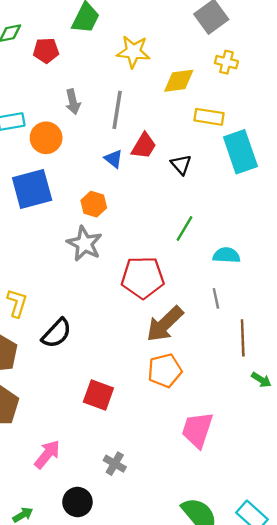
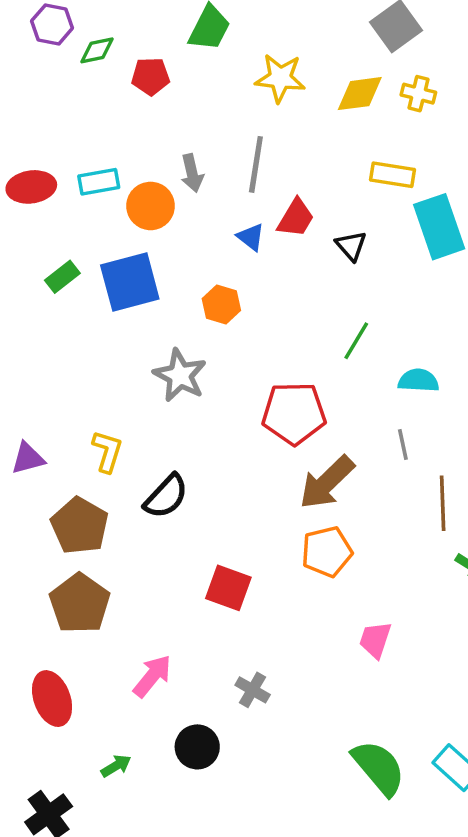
yellow diamond: (179, 81) -> (360, 94), moved
gray arrow: (73, 102) -> (192, 173), moved
gray star: (84, 244) -> (180, 375), moved
pink trapezoid: (197, 430) -> (375, 640), size x0.7

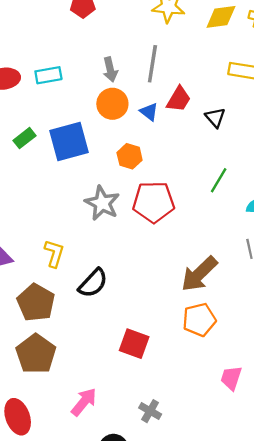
orange circle: (151, 206) -> (112, 104), moved
red pentagon: (294, 413) -> (154, 202), moved

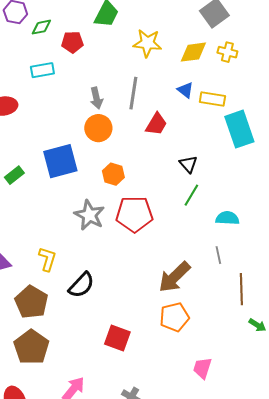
cyan rectangle: (48, 75) -> (42, 70), moved
blue triangle: (149, 112) -> (185, 90), moved
black triangle: (215, 117) -> (188, 164), moved
green rectangle: (24, 138) -> (14, 175), moved

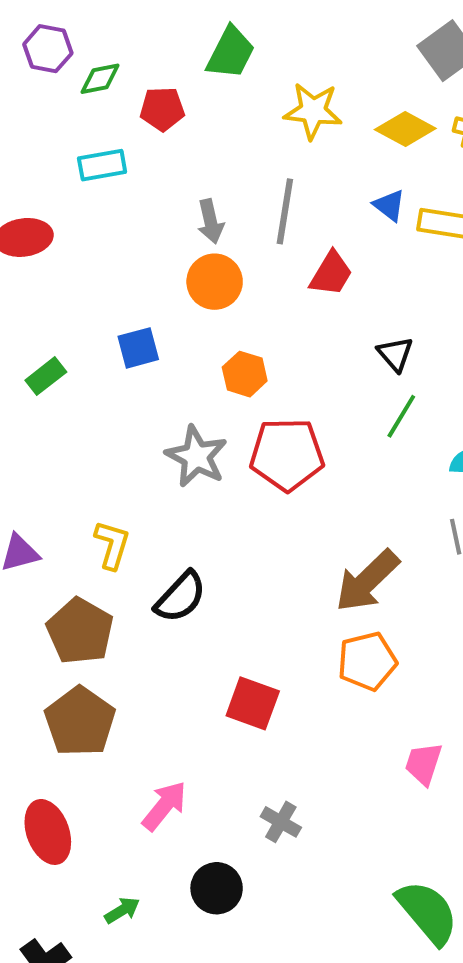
yellow diamond: (193, 52) -> (405, 129), turned 36
blue square: (60, 161) -> (138, 348), size x0.6

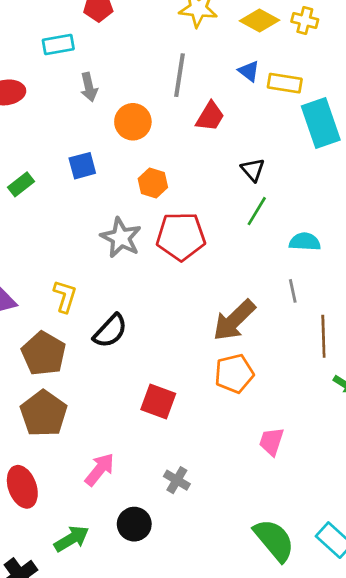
gray arrow: (211, 221) -> (89, 87), moved
green arrow: (122, 910) -> (72, 539), size x1.5

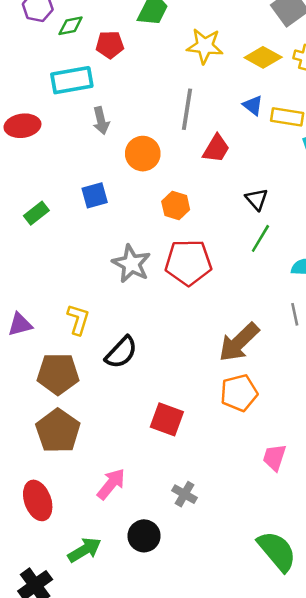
cyan rectangle: (58, 44) -> (72, 80), size x1.4
orange hexagon: (153, 183) -> (176, 205), moved
brown pentagon: (44, 354) -> (58, 374), turned -30

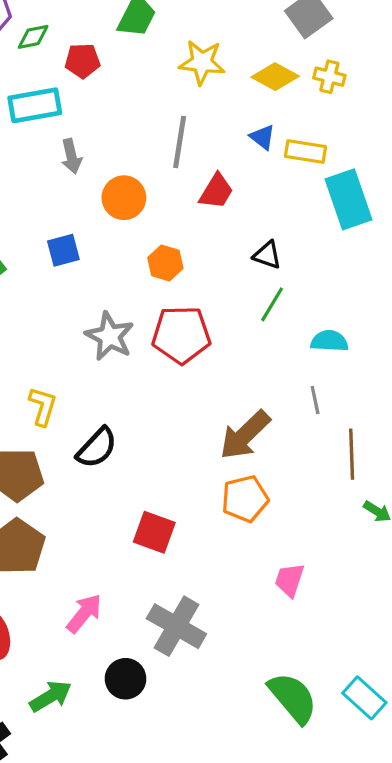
black triangle: (257, 199) -> (267, 255), turned -30
gray cross: (185, 494) -> (176, 626), size x1.8

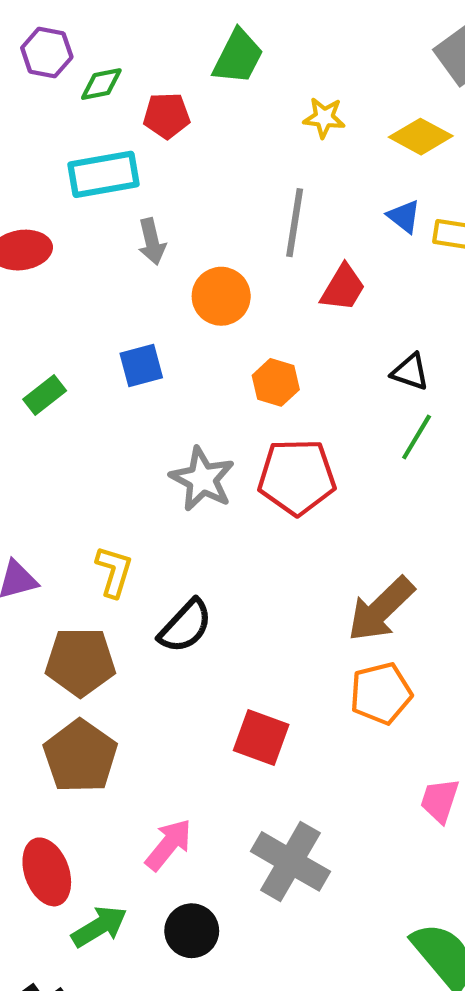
yellow star: (202, 62) -> (324, 118), size x0.7
black circle: (126, 679) -> (192, 931), moved
green arrow: (51, 696) -> (99, 927), moved

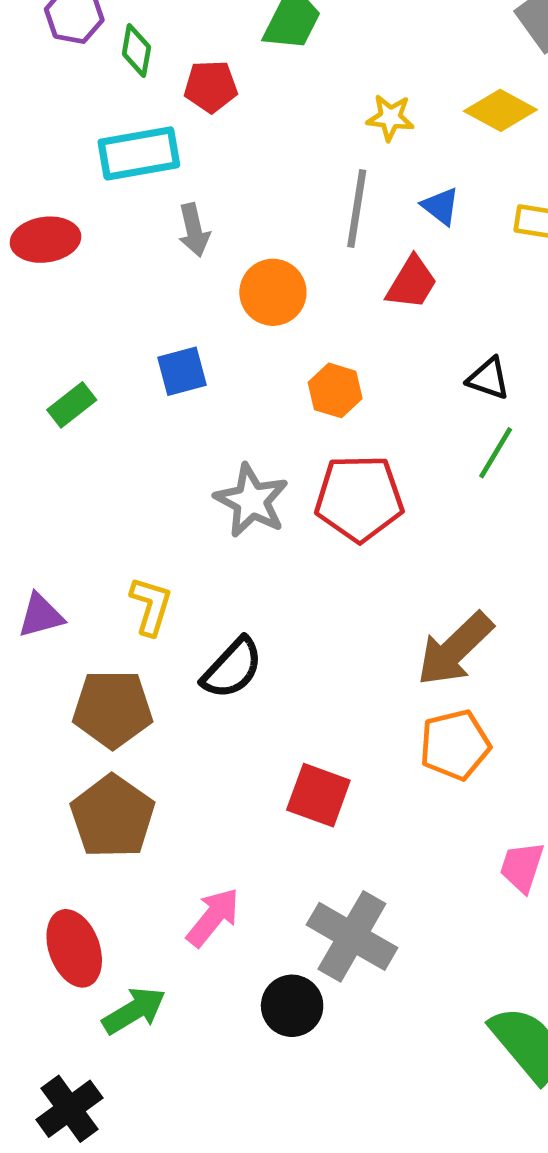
green diamond: (101, 84) -> (136, 50), turned -69
yellow star: (324, 118) -> (390, 118), moved
blue triangle: (404, 216) -> (441, 206), moved
black circle: (192, 931) -> (292, 1006), moved

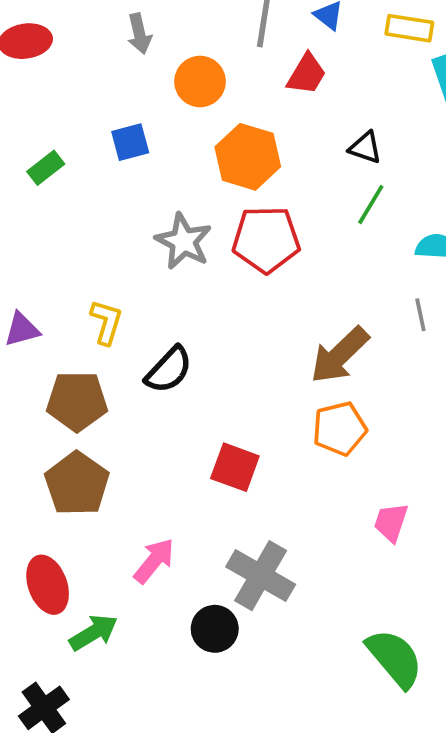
orange hexagon: (335, 390) -> (248, 157), size x1.6

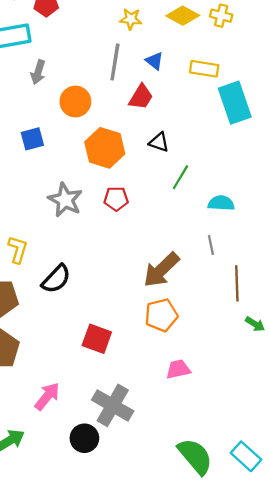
gray arrow: (139, 34) -> (38, 72), turned 30
black triangle: (365, 148) -> (159, 142), moved
red pentagon: (266, 239) -> (116, 199), size x0.6
pink trapezoid: (391, 522) -> (178, 369), moved, turned 60

